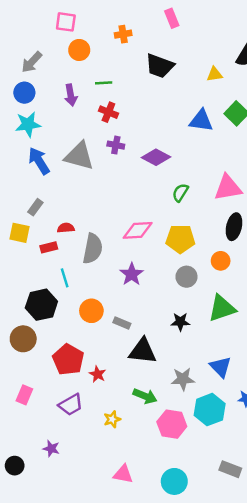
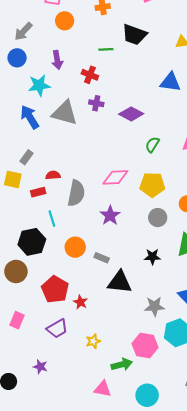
green line: (104, 83) -> (106, 49), moved
cyan star: (28, 124) -> (39, 85), moved
green arrow: (145, 396) -> (122, 365), moved, turned -36

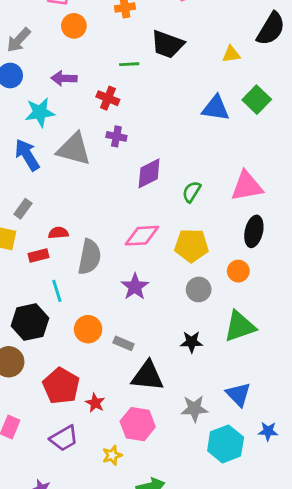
purple arrow: (57, 60) -> (64, 78), turned 102
purple diamond: (131, 114) -> (149, 173), moved, turned -55
pink hexagon: (145, 346) -> (138, 424), moved

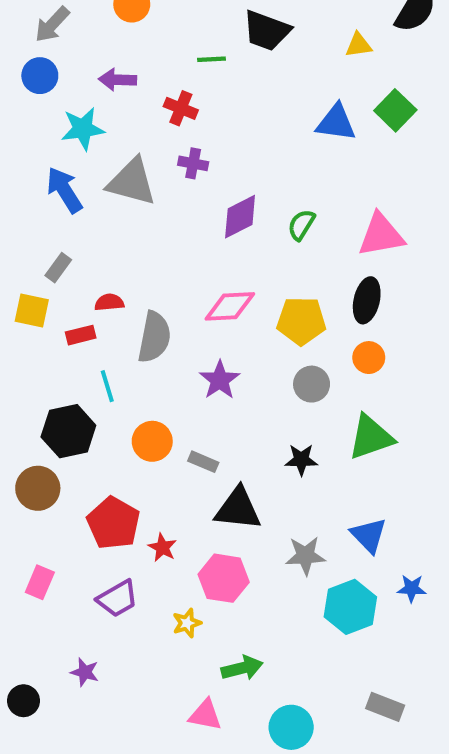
green semicircle: (192, 192) -> (301, 225), moved
black ellipse: (254, 231) -> (367, 300), moved

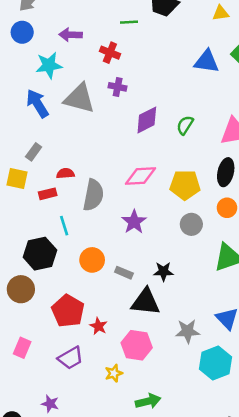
black star: (301, 460) -> (163, 271), moved

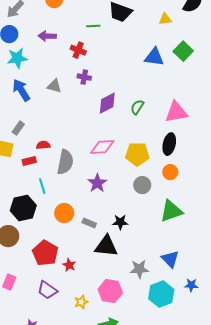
cyan star: (49, 65) -> (17, 58), moved
gray triangle: (79, 98) -> (54, 86), size x0.6
pink hexagon: (137, 345) -> (110, 291), moved
purple trapezoid: (70, 358) -> (47, 290), turned 65

